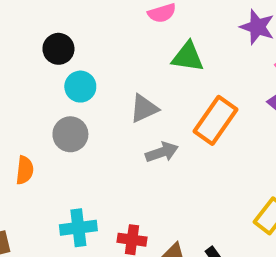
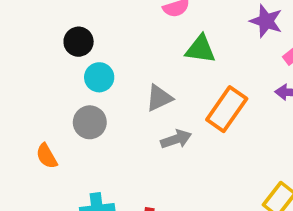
orange semicircle: (25, 170) -> (47, 156), turned 144

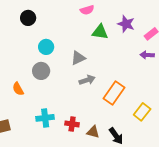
purple star: (266, 21) -> (126, 24), moved
black circle: (79, 42) -> (28, 18), moved
orange rectangle: (227, 109) -> (114, 93), moved

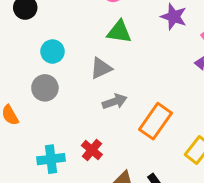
green triangle: (100, 32) -> (119, 32), moved
red cross: (72, 124) -> (92, 150), moved, turned 32

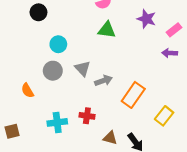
gray triangle: (101, 68) -> (83, 68), moved, turned -49
red cross: (92, 150) -> (87, 116), turned -32

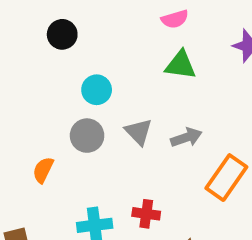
gray arrow: (103, 81) -> (186, 137), moved
orange semicircle: (27, 90) -> (43, 170), turned 56

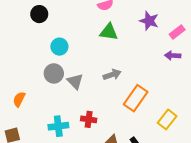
gray triangle: (139, 132) -> (75, 81), moved
orange semicircle: (43, 170) -> (19, 99), moved

